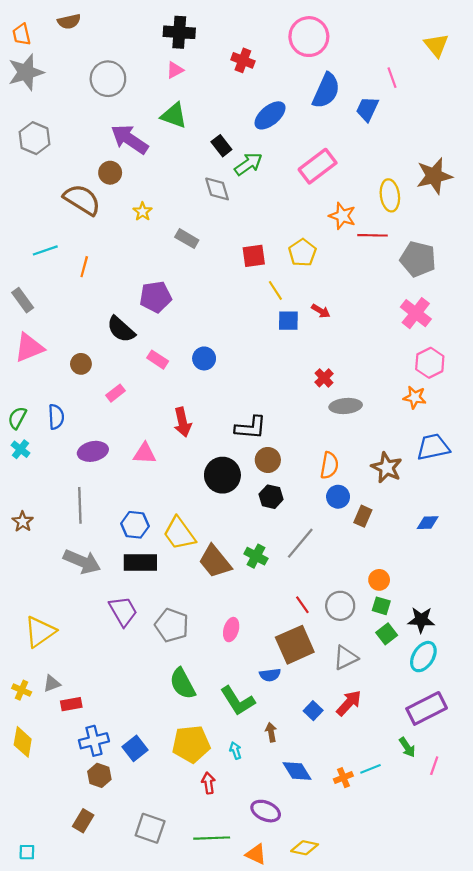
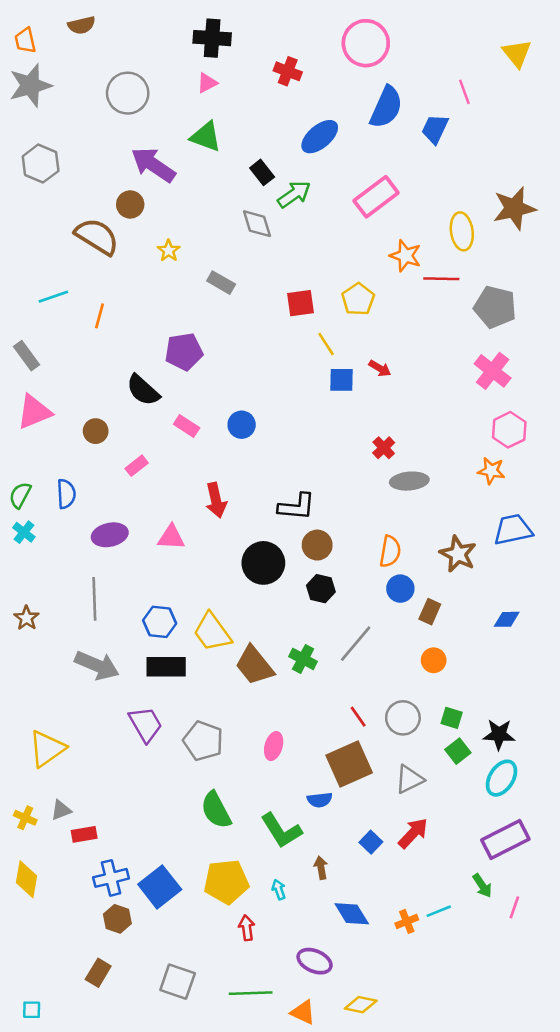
orange circle: (379, 580) -> (434, 660), moved
blue square: (135, 748) -> (160, 887), size x1.4

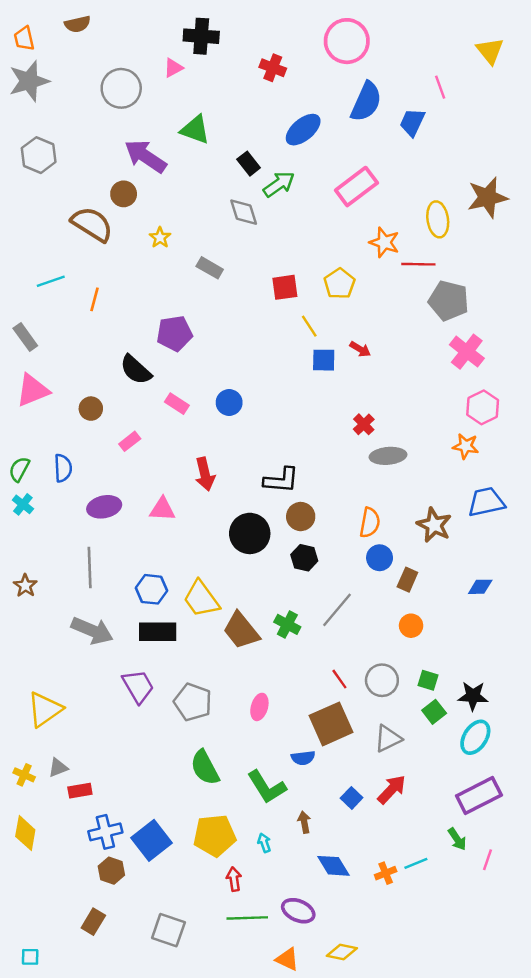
pink triangle: (207, 83) -> (173, 68), moved
gray pentagon: (495, 307) -> (449, 301), moved
green line: (251, 993) -> (247, 918), moved

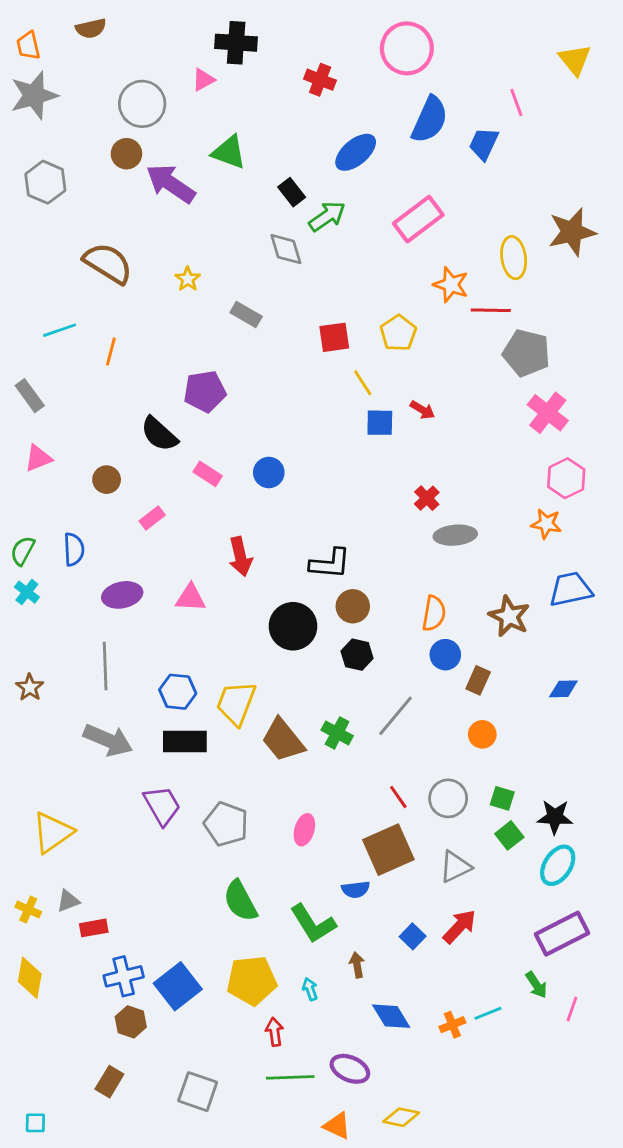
brown circle: (124, 194) -> (126, 154), moved
pink triangle: (33, 390) -> (38, 458), size x0.7
yellow trapezoid: (201, 599) -> (236, 703), turned 57

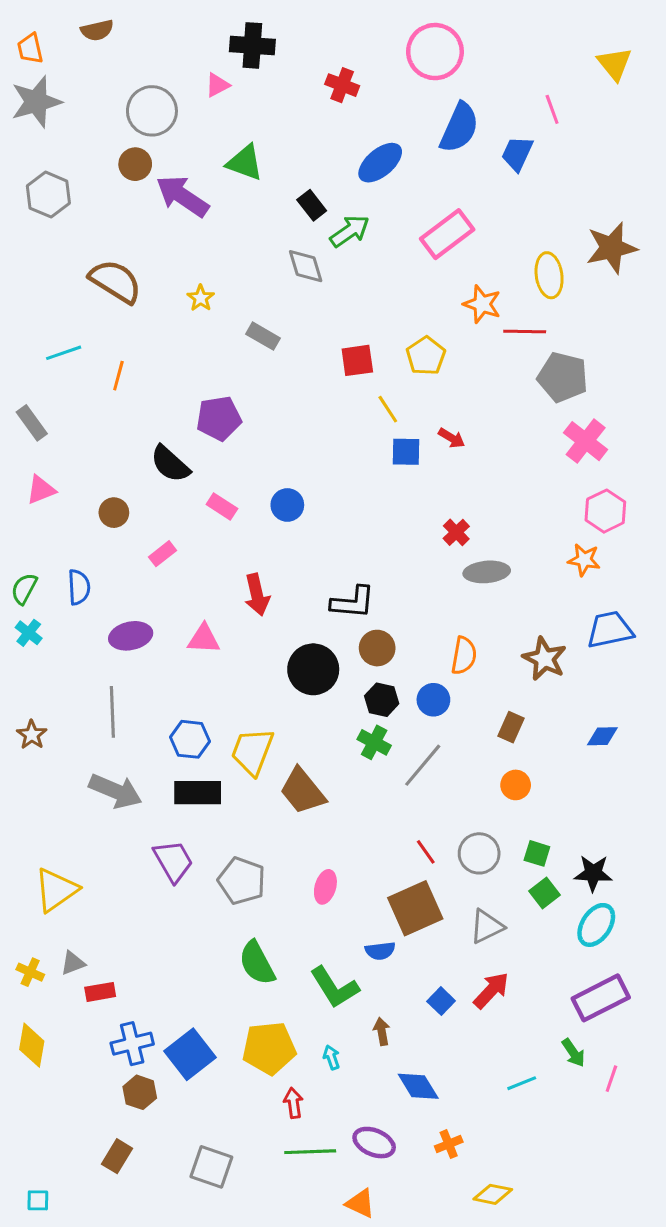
blue circle: (445, 655) -> (433, 700), moved
green cross: (337, 733) -> (374, 742), moved
orange cross: (452, 1025) -> (449, 1144), moved
yellow diamond: (401, 1117) -> (493, 1194), moved

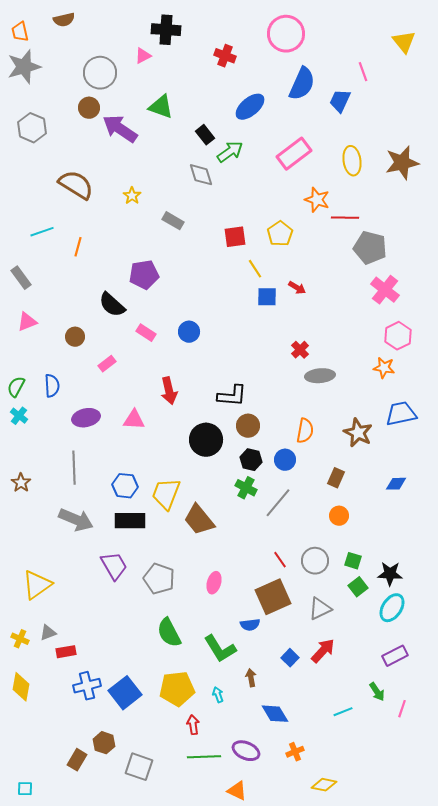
yellow ellipse: (549, 275) -> (352, 161), moved
purple rectangle: (601, 998) -> (395, 656), size x0.7
brown hexagon: (140, 1092) -> (104, 743), moved

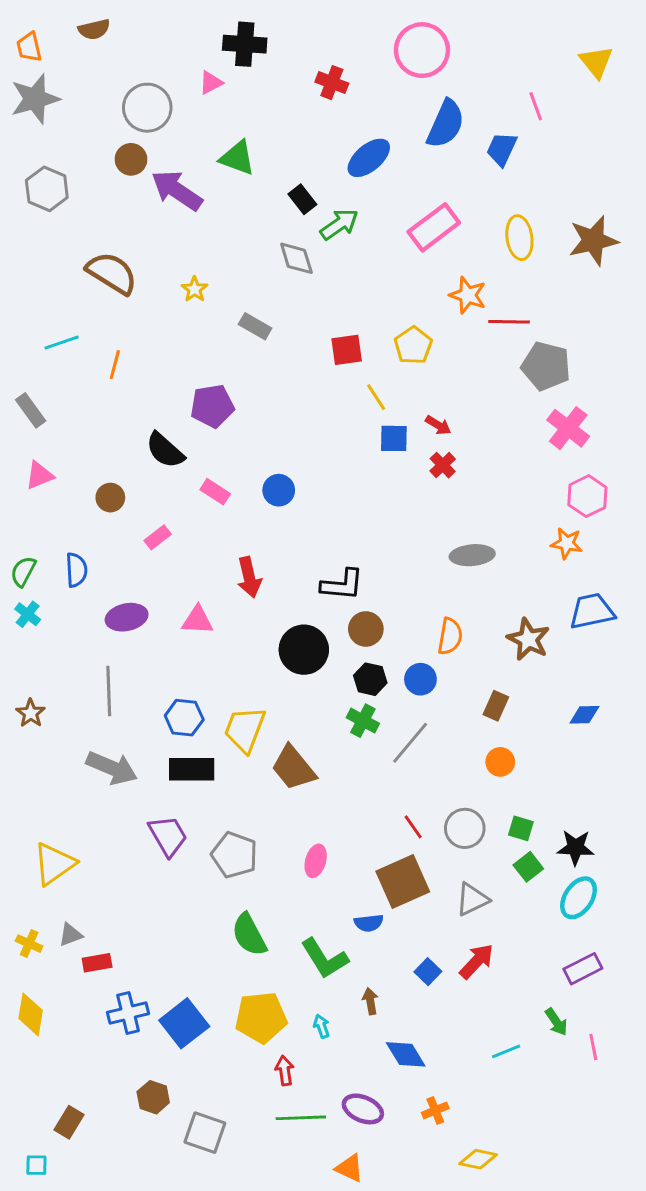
red cross: (300, 350) -> (443, 465), moved
pink line: (402, 709) -> (593, 1047), turned -30
brown rectangle: (77, 760) -> (69, 1122), moved

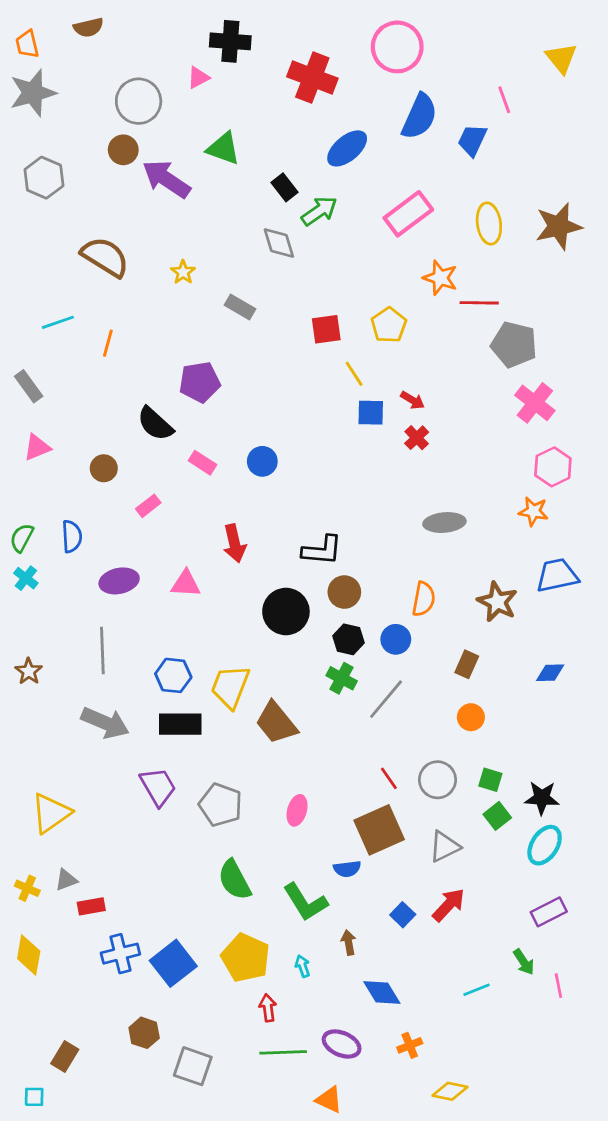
red cross: (332, 83) -> (312, 78), size x1.6
yellow pentagon: (261, 1017) -> (246, 958), turned 30

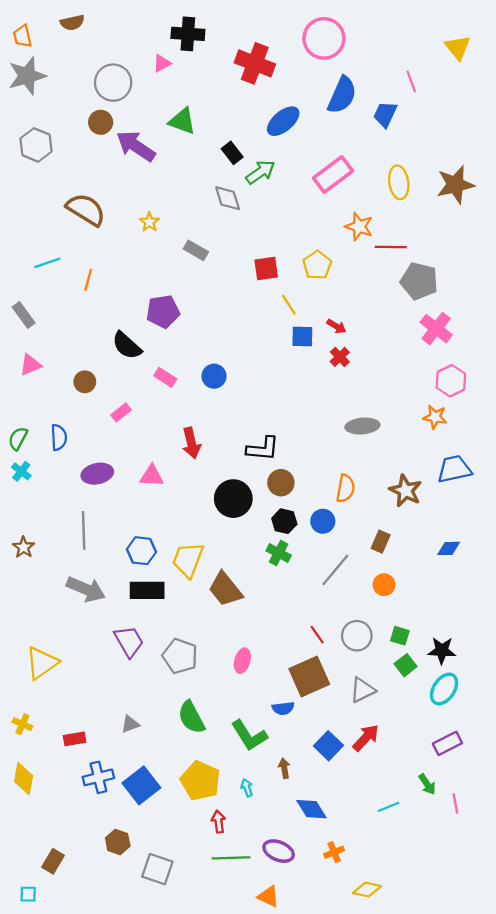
gray line: (386, 699) -> (335, 570), moved
gray triangle: (66, 880) -> (130, 724), moved
blue square: (403, 915) -> (328, 746), size x1.4

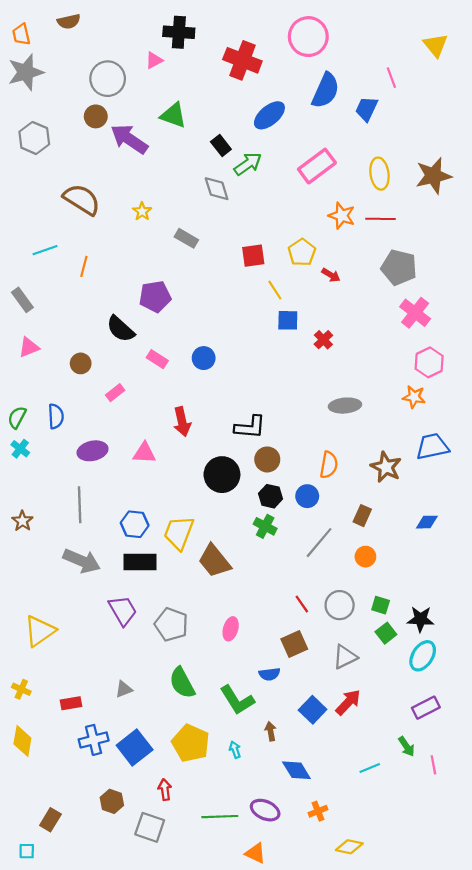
red line: (391, 247) -> (381, 219), moved
red arrow: (336, 326) -> (331, 275), moved
brown square: (309, 677) -> (294, 644), size x0.7
red arrow: (219, 822) -> (165, 790), moved

